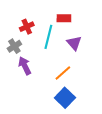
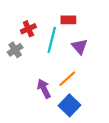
purple arrow: (25, 66) -> (44, 89), moved

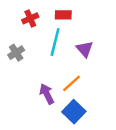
red rectangle: (68, 20) -> (63, 15), moved
red cross: (28, 29) -> (30, 18), moved

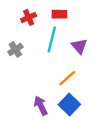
purple arrow: (47, 94) -> (41, 106), moved

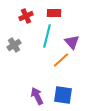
orange line: (67, 78) -> (61, 60), moved
blue square: (69, 105) -> (63, 95), turned -36

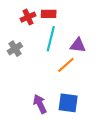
red rectangle: (54, 13) -> (49, 14), moved
purple triangle: (72, 42) -> (78, 45), turned -42

